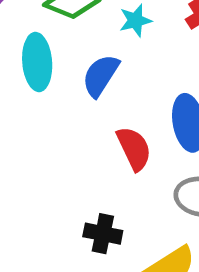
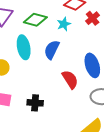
black cross: (103, 234) -> (35, 103), moved

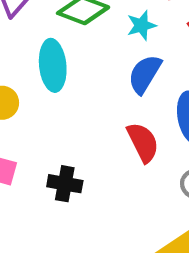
blue semicircle: (52, 50) -> (145, 74), moved

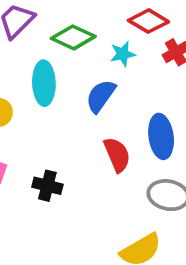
blue semicircle: (145, 74) -> (101, 96), moved

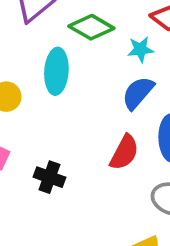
blue semicircle: (101, 96) -> (138, 93), moved
red semicircle: (117, 155) -> (124, 152), turned 45

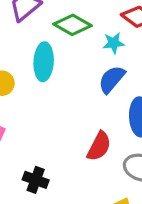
red semicircle: (124, 152) -> (99, 146), moved
black cross: (49, 177) -> (36, 180), moved

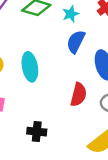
cyan ellipse: (44, 62) -> (30, 67), moved

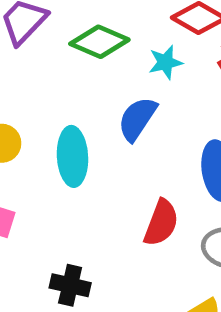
blue semicircle: (76, 42) -> (137, 119), moved

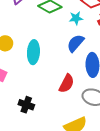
blue semicircle: (137, 119) -> (76, 43), moved

